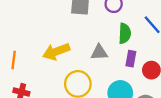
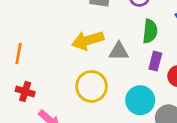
yellow arrow: (56, 52) -> (88, 40), moved

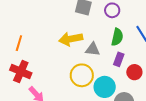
yellow circle: (91, 86) -> (82, 75), moved
red cross: (25, 92) -> (21, 71), size x1.5

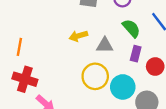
green semicircle: (117, 37) -> (131, 28), turned -48
yellow arrow: (71, 39) -> (78, 36), size x0.7

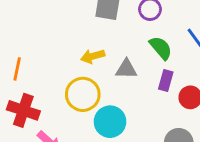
yellow circle: (95, 76) -> (83, 94), moved
cyan circle: (123, 87) -> (110, 122), moved

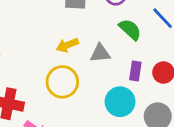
purple rectangle: (166, 80) -> (135, 71), moved
cyan circle: (110, 122) -> (120, 102), moved

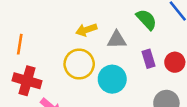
purple rectangle: (135, 71) -> (149, 59), turned -30
cyan circle: (120, 102) -> (112, 79), moved

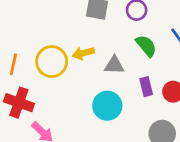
yellow circle: (79, 64) -> (52, 62), moved

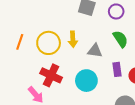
yellow arrow: (83, 53) -> (73, 39), turned -84
red cross: (19, 103) -> (51, 75), moved

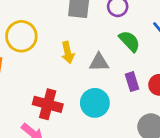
yellow circle: (49, 43) -> (21, 36), moved

